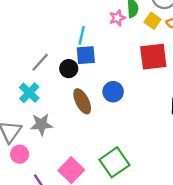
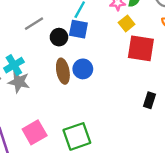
yellow square: (153, 21) -> (127, 23), moved
blue circle: (113, 92) -> (83, 69), moved
cyan cross: (29, 93) -> (14, 65), moved

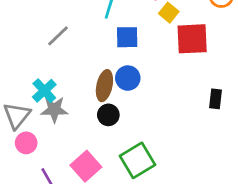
blue square: (78, 29) -> (127, 37), moved
black circle: (59, 37) -> (108, 115), moved
brown ellipse: (63, 71) -> (104, 86), turned 35

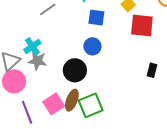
brown ellipse: (104, 86) -> (72, 100), moved
black circle: (108, 115) -> (75, 70), size x1.5
pink circle: (26, 143) -> (14, 81), size x1.5

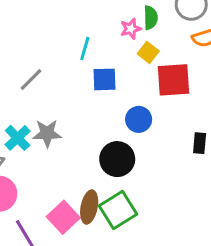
blue circle: (92, 46) -> (139, 119), moved
gray star: (37, 61) -> (47, 133), moved
black circle: (75, 70) -> (117, 159), moved

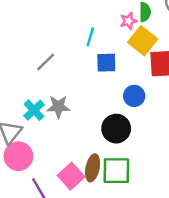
yellow square: (148, 52) -> (143, 41), size x1.6
green square: (118, 210) -> (116, 171), turned 32

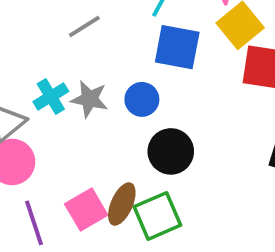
blue square: (106, 63) -> (177, 47), size x1.4
blue circle: (134, 96) -> (142, 99), moved
green square: (116, 171) -> (157, 216), turned -36

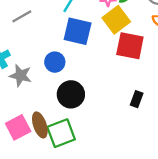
gray star: (89, 99) -> (21, 76), moved
brown ellipse: (122, 204) -> (40, 125), turned -45

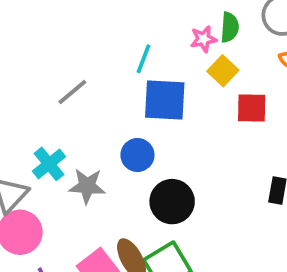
yellow square: (116, 20) -> (223, 71), size x0.7
red square: (130, 46) -> (252, 108), size x0.7

